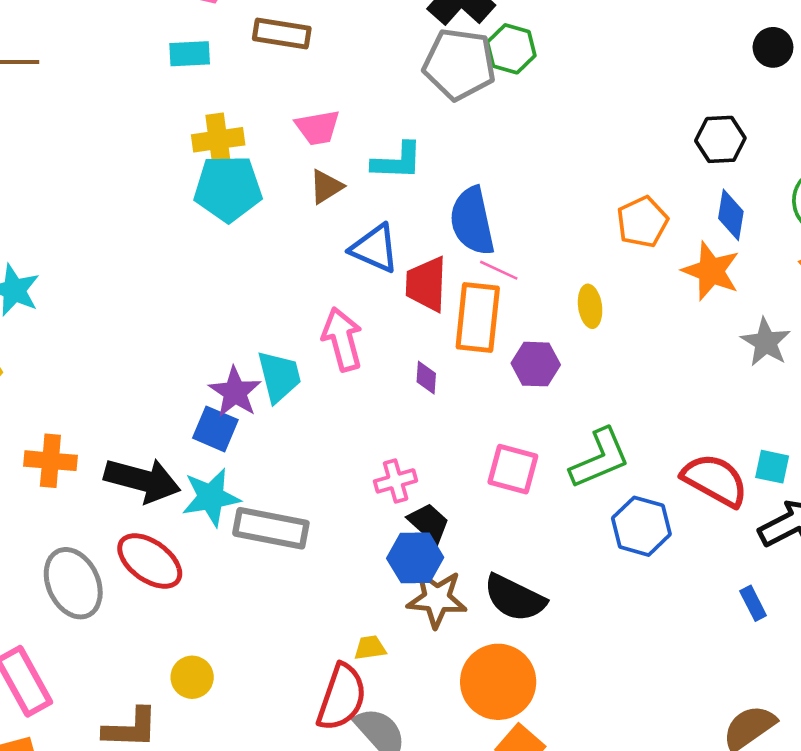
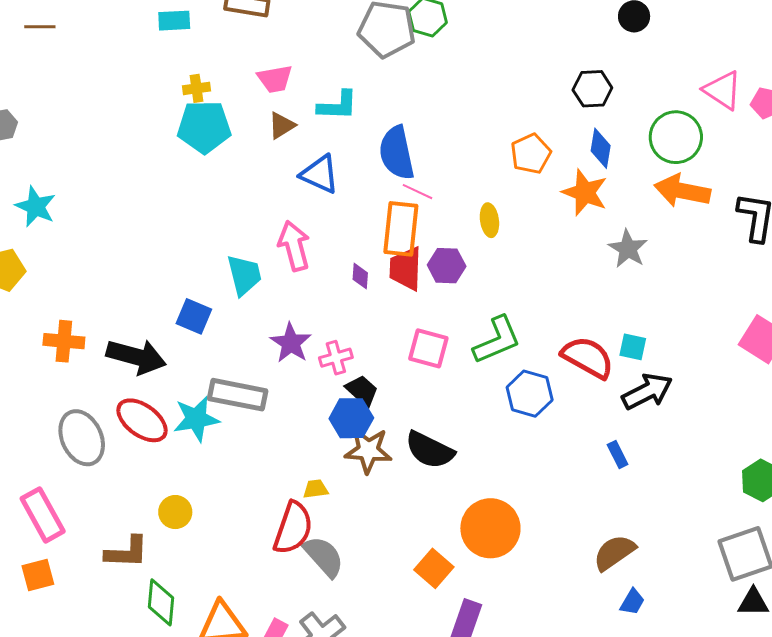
yellow cross: (218, 140) -> (197, 88), size x0.7
red trapezoid: (426, 284) -> (406, 269), moved
purple star: (235, 392) -> (291, 343), moved
cyan star: (211, 497) -> (196, 419), moved
orange circle: (498, 682) -> (490, 528), moved

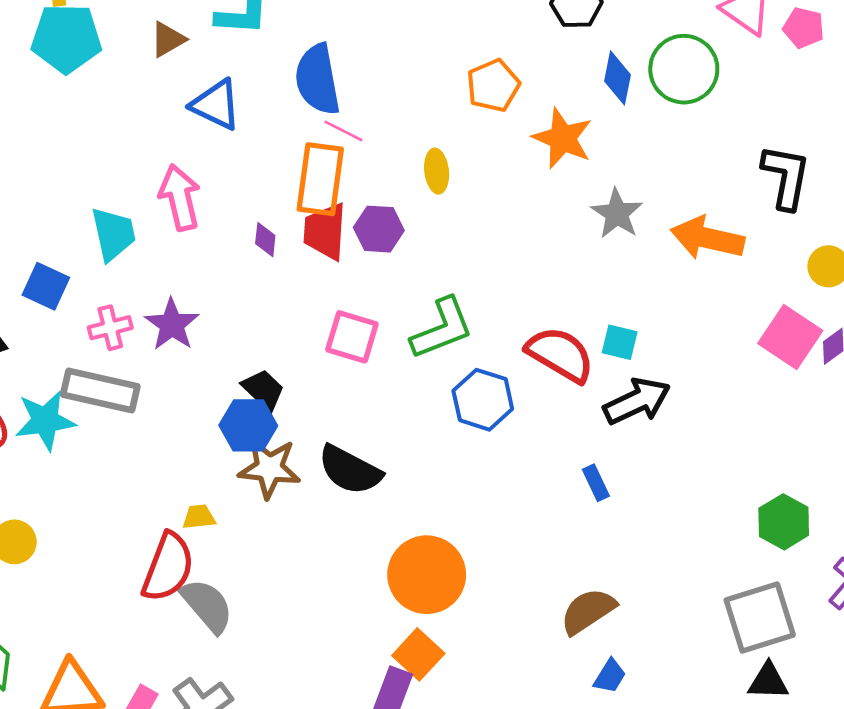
blue diamond: (601, 148) -> (617, 78), moved
orange arrow: (682, 191) -> (707, 238), moved
pink cross: (336, 358) -> (110, 328), moved
orange square: (434, 568) -> (418, 654), moved

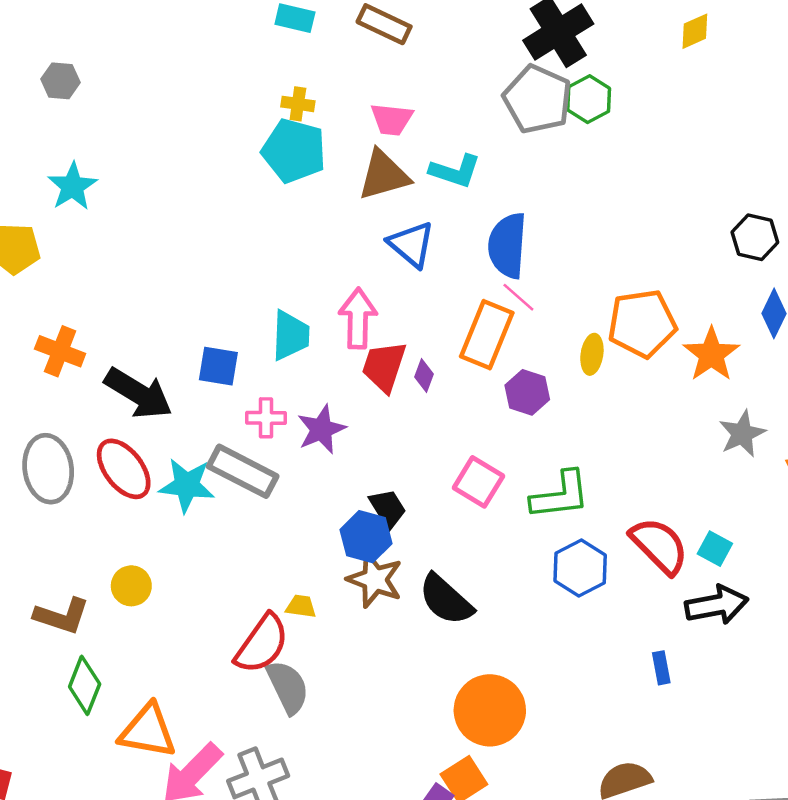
brown triangle: (168, 39) -> (384, 175), size x1.6
orange pentagon: (493, 86) -> (642, 324), moved, size x1.4
red trapezoid: (325, 231) -> (384, 367), moved
blue square: (46, 286) -> (218, 366), turned -30

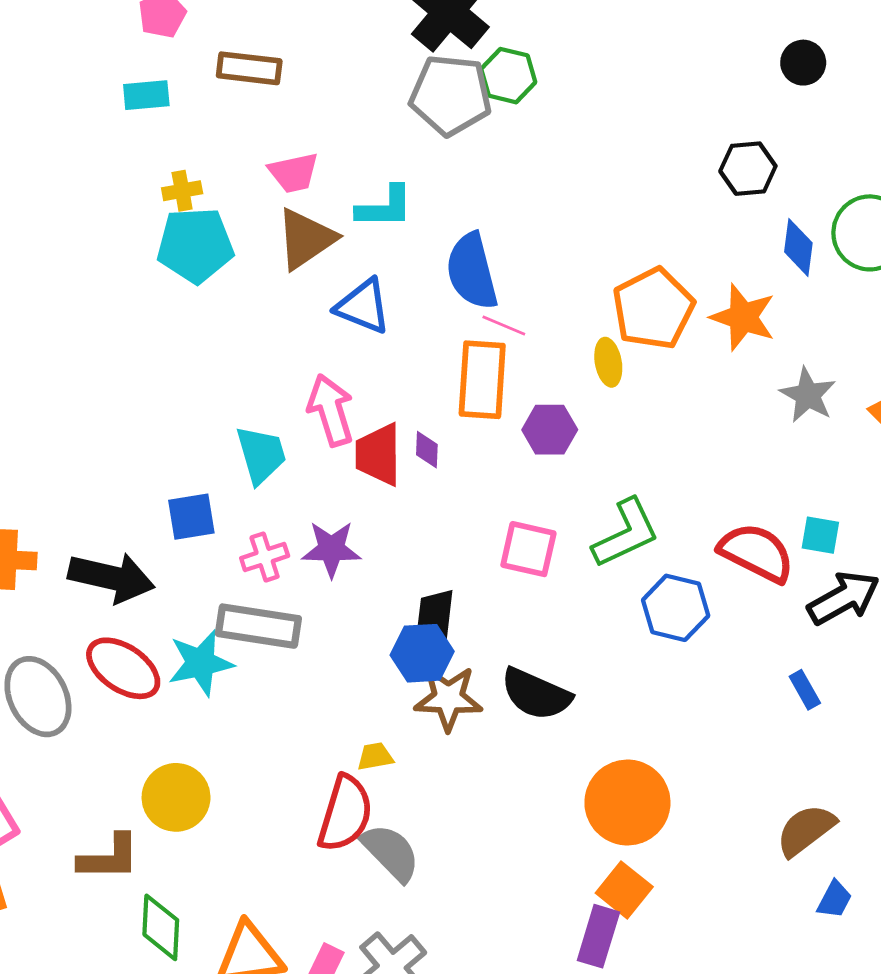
purple star: (321, 429) -> (331, 549), turned -30
black trapezoid: (388, 508) -> (436, 613), turned -123
yellow circle: (131, 586) -> (176, 797), size x1.4

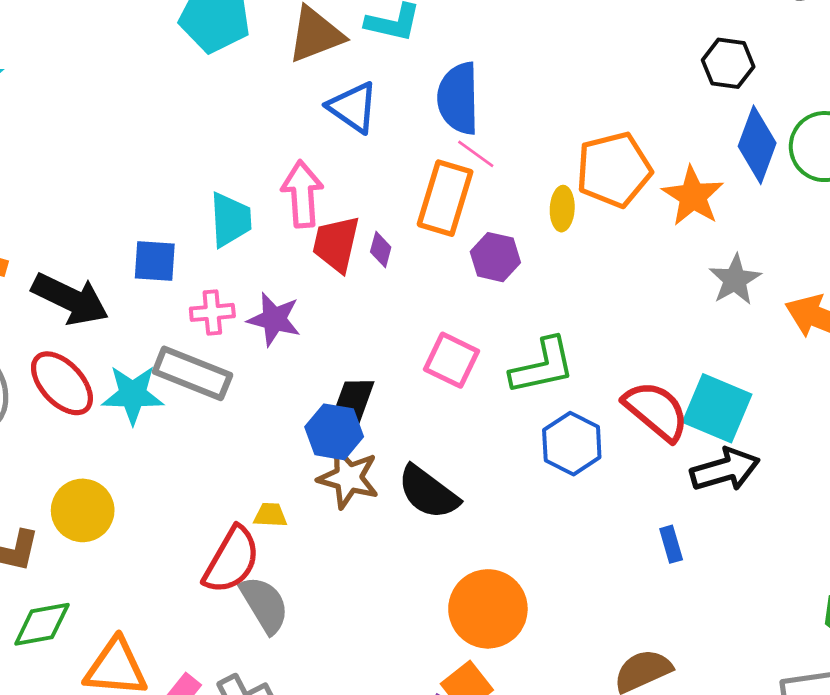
blue diamond: (798, 247) -> (757, 145), size x1.4
cyan square: (820, 535) -> (717, 408), size x1.8
green diamond: (161, 927) -> (42, 624), turned 64

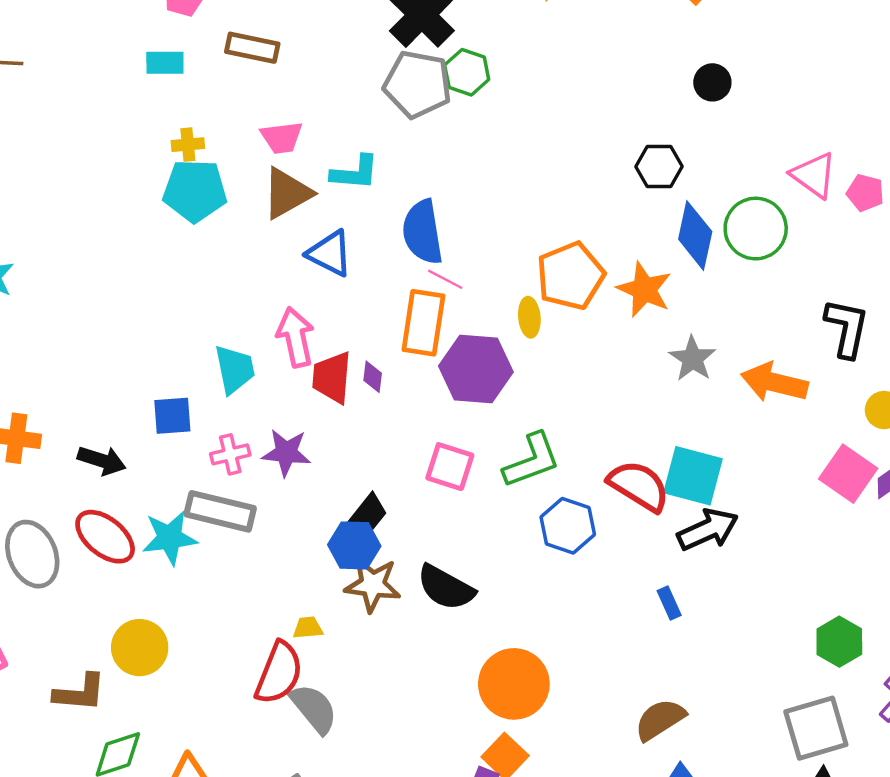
purple hexagon: (495, 257) -> (476, 369), size x1.6
black arrow: (70, 299) -> (102, 460), size x0.7
black trapezoid: (355, 399) -> (368, 513), turned -153

